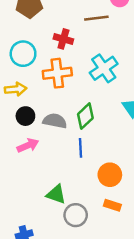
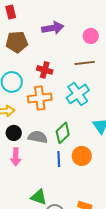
brown line: (96, 18) -> (85, 63), moved
pink arrow: (28, 145) -> (16, 157), turned 114
orange circle: (110, 175) -> (82, 156), moved

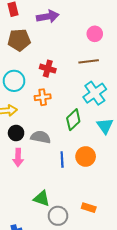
purple arrow: (53, 28) -> (48, 16), moved
cyan cross: (78, 94) -> (95, 93), moved
orange cross: (40, 98) -> (43, 97), size x0.7
green diamond: (63, 133) -> (73, 120), moved

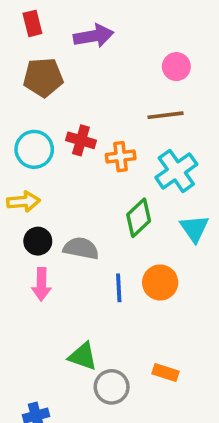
red cross: (48, 69) -> (81, 140), moved
orange cross: (43, 97) -> (121, 157), moved

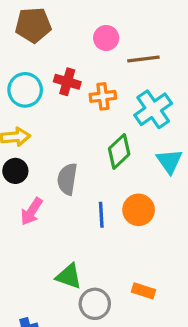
pink circle: (176, 67) -> (106, 38), moved
black circle: (38, 241) -> (15, 171), moved
gray semicircle: (81, 248) -> (67, 179), turned -92
pink arrow: (41, 284) -> (32, 211), turned 32

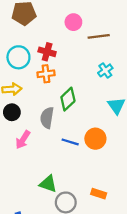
orange cross: (103, 96) -> (46, 74), moved
cyan cross: (153, 109) -> (105, 70), size x0.6
green diamond: (119, 151) -> (68, 99), moved
blue line: (101, 215) -> (70, 142), turned -70

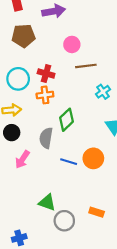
brown line: (99, 36) -> (86, 66), moved

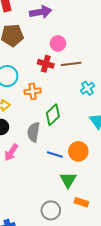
red cross: (46, 73) -> (46, 64), moved
green triangle: (47, 202) -> (68, 180), moved, turned 42

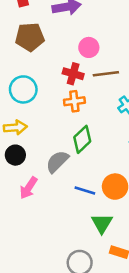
orange cross: (33, 91) -> (74, 101), moved
gray semicircle: (34, 132) -> (57, 162), turned 36

